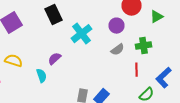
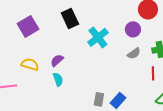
purple semicircle: (54, 59) -> (57, 60), moved

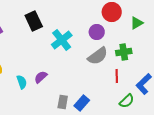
gray semicircle: (134, 53) -> (98, 56), size x1.5
purple semicircle: (57, 60) -> (41, 77), moved

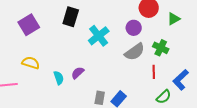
black rectangle: (34, 21) -> (71, 17), turned 42
green cross: (124, 52) -> (161, 48), turned 35

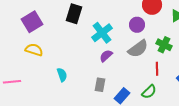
yellow semicircle: (31, 63) -> (34, 50), moved
purple semicircle: (78, 73) -> (106, 56), moved
green semicircle: (164, 97) -> (149, 92), moved
gray rectangle: (100, 98) -> (100, 85), moved

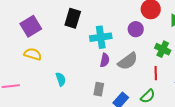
cyan cross: (102, 33) -> (101, 37), turned 30
gray semicircle: (138, 49) -> (128, 61), moved
purple semicircle: (106, 56) -> (105, 60), turned 144

